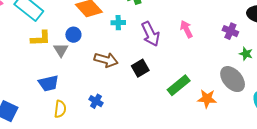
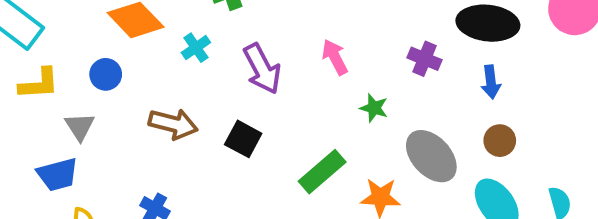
cyan cross: (118, 23) -> (196, 48), turned -32
gray triangle: (61, 50) -> (80, 127), moved
green star: (246, 54) -> (374, 108), moved
black square: (140, 68) -> (243, 139), turned -30

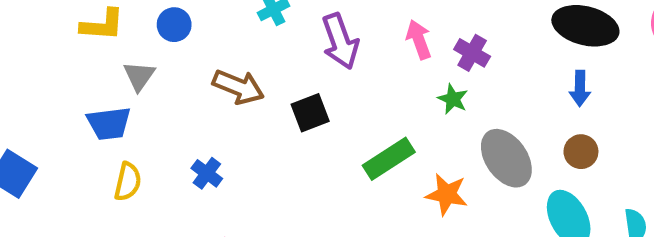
purple cross: (424, 59) -> (472, 53), moved
black square: (243, 139) -> (310, 113), turned 33

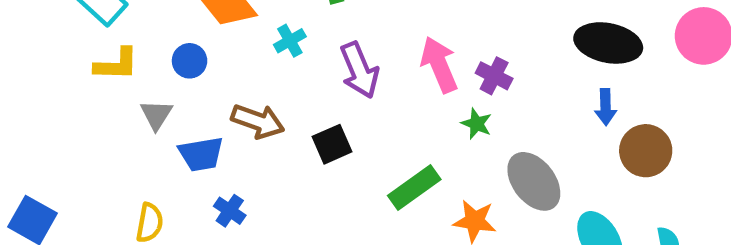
pink arrow: (419, 40) -> (439, 65), size x1.4
blue trapezoid: (109, 123) -> (201, 154), moved
brown circle: (581, 152) -> (646, 151), moved, size x1.5

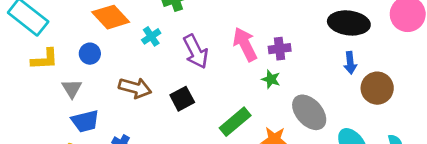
purple cross: (494, 76) -> (280, 49), turned -30
blue trapezoid: (201, 154) -> (85, 121), moved

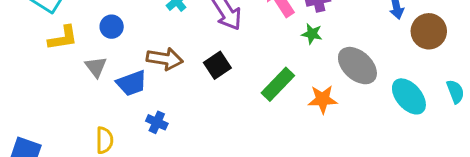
blue trapezoid: (85, 121) -> (132, 83), moved

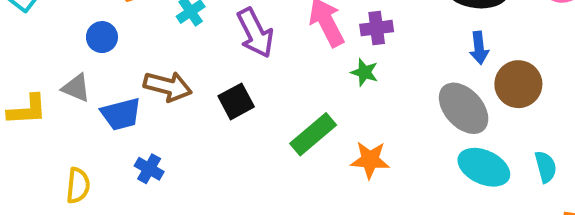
yellow L-shape: (63, 38) -> (27, 110), moved
gray ellipse: (357, 66) -> (464, 108), moved
gray triangle: (96, 67) -> (76, 88), turned -35
cyan ellipse: (409, 96) -> (484, 167), turned -30

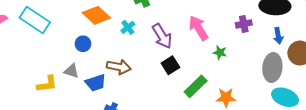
purple cross: (377, 28) -> (244, 24), moved
black square: (236, 101) -> (170, 65), moved
gray ellipse: (464, 108) -> (272, 67), turned 52

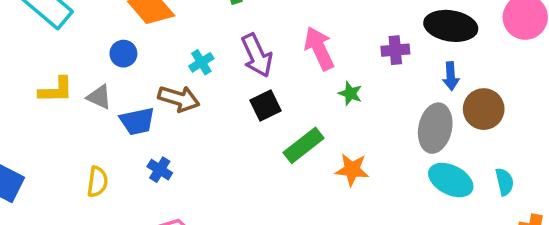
cyan cross: (128, 27) -> (201, 62), moved
yellow L-shape: (47, 84) -> (56, 90), moved

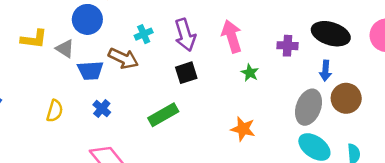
blue circle: (123, 54) -> (87, 19), size x1.5
green rectangle: (304, 145) -> (163, 115), moved

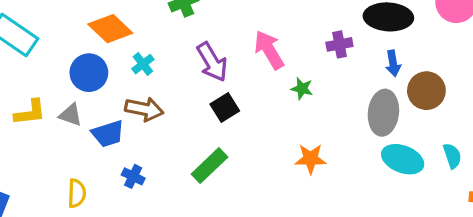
cyan cross: (144, 34) -> (143, 64), moved

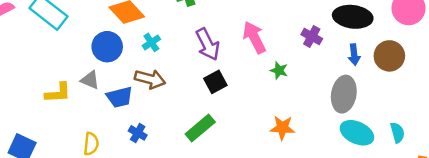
purple cross: (339, 44) -> (312, 37), turned 36
brown circle: (426, 91) -> (389, 56), moved
yellow L-shape: (30, 112) -> (58, 93), moved

